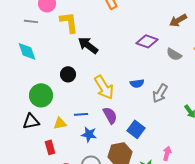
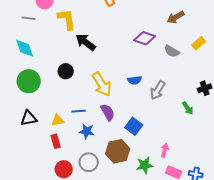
green circle: (41, 95) -> (29, 81), moved
red rectangle: (50, 147) -> (56, 141), moved

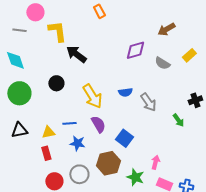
purple diamond: (145, 38) -> (135, 50), turned -35
gray arrow: (158, 90) -> (148, 102), turned -66
green star: (145, 165) -> (135, 177), turned 30

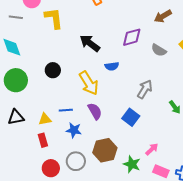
black arrow: (76, 54) -> (90, 43), moved
blue semicircle: (125, 92) -> (112, 66), moved
gray arrow: (148, 102) -> (145, 89), turned -114
blue square: (124, 138) -> (131, 117), moved
pink arrow: (155, 162) -> (152, 149), turned 32

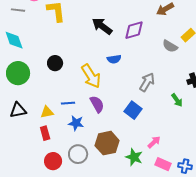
black arrow: (90, 43) -> (102, 26), moved
gray semicircle: (159, 50) -> (170, 46), moved

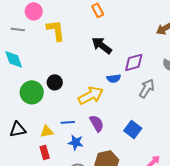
purple diamond: (134, 30) -> (134, 62), moved
green circle: (18, 73) -> (32, 92), moved
yellow arrow: (91, 76) -> (91, 95), turned -85
gray arrow: (147, 82) -> (147, 88), moved

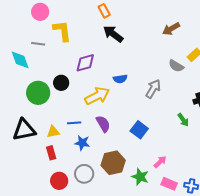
gray line: (18, 29) -> (38, 44), moved
black arrow: (102, 45) -> (113, 34), moved
purple diamond: (134, 62) -> (85, 63), moved
black triangle: (18, 129) -> (24, 130), size x1.4

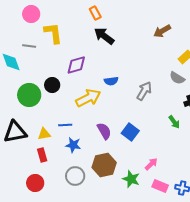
gray semicircle: (176, 66) -> (177, 78), moved
purple semicircle: (103, 124) -> (104, 131), moved
red circle: (59, 181) -> (35, 183), moved

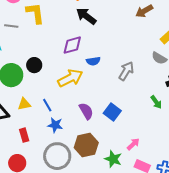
purple diamond: (76, 65) -> (72, 45), moved
blue line: (65, 125) -> (47, 105), turned 64
yellow triangle: (44, 134) -> (24, 104), moved
gray circle: (75, 176) -> (57, 156), size x1.4

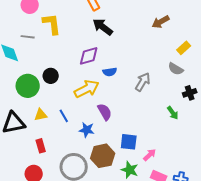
purple semicircle: (86, 111) -> (105, 112), moved
blue square: (112, 112) -> (129, 142), moved, turned -30
blue star: (55, 125) -> (87, 130), moved

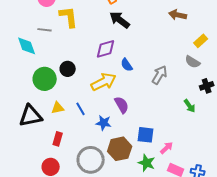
brown arrow: (161, 22) -> (178, 15), turned 42
blue semicircle: (110, 72) -> (127, 65), turned 64
red rectangle: (41, 146) -> (58, 139), turned 32

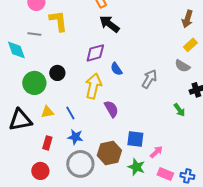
brown arrow: (178, 15) -> (187, 19), moved, turned -84
yellow arrow: (104, 82) -> (93, 86), turned -50
blue star: (104, 123) -> (75, 137), moved

